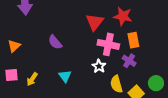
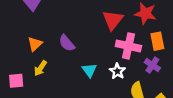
orange triangle: (14, 46) -> (35, 44), moved
cyan triangle: (65, 76) -> (89, 70), moved
yellow arrow: (32, 79) -> (40, 68), moved

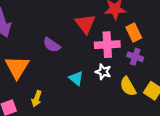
purple semicircle: (67, 43) -> (52, 45), moved
orange triangle: (35, 44) -> (17, 67), size x1.6
yellow arrow: (40, 68) -> (37, 99), moved

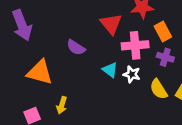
orange triangle: (17, 67) -> (40, 72), turned -45
cyan triangle: (76, 78) -> (110, 70), moved

